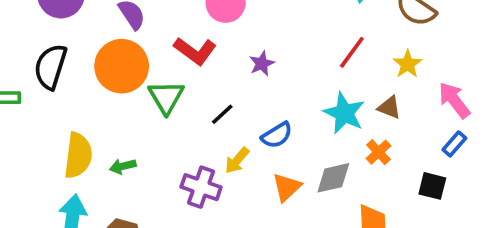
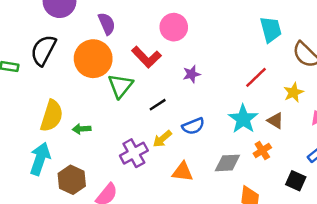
purple cross: (201, 187) -> (134, 153), turned 32
orange triangle: (287, 187) -> (183, 172), moved, turned 40

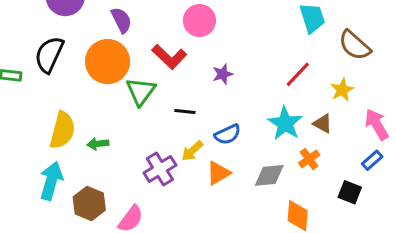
black line: (158, 105) -> (185, 112), turned 42
orange triangle: (183, 172) -> (218, 173), moved, turned -35

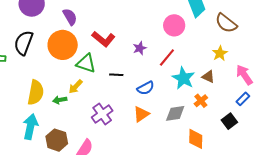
pink circle: (199, 20) -> (174, 25), moved
red line: (298, 74) -> (167, 58), moved
green triangle: (141, 92) -> (86, 63), turned -45
yellow arrow: (192, 151) -> (76, 87), moved
black square: (350, 192) -> (229, 121), turned 35

